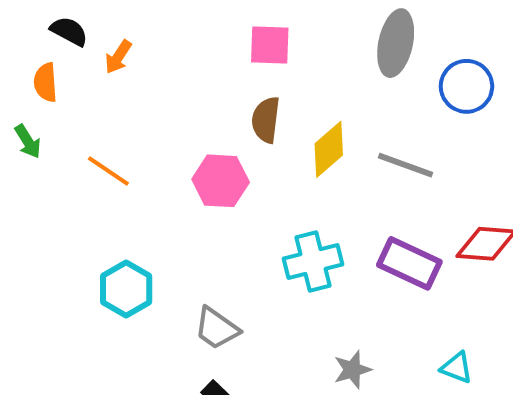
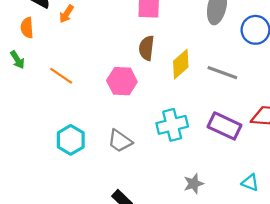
gray trapezoid: (217, 328) -> (120, 141), moved

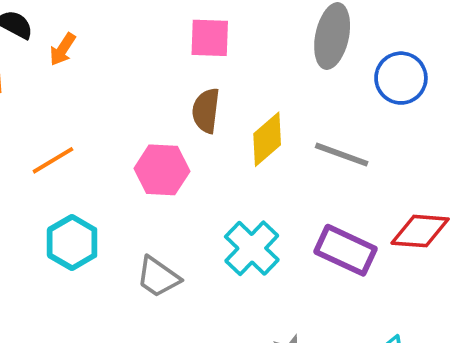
orange line: (61, 76) -> (53, 160), turned -65
cyan cross: (172, 125) -> (252, 248), turned -32
cyan hexagon: (71, 140) -> (72, 243), moved

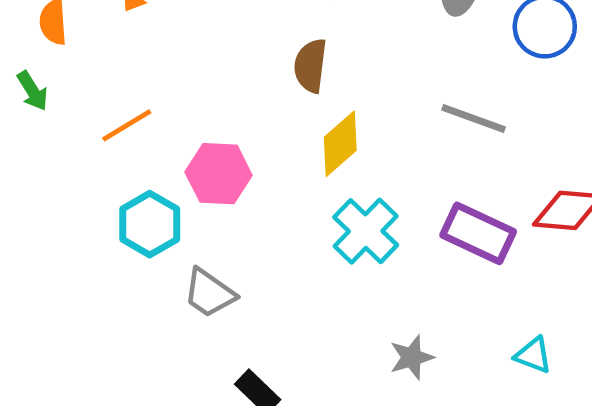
yellow diamond: (267, 139) -> (340, 144), moved
pink hexagon: (162, 170) -> (219, 174), moved
gray trapezoid: (158, 277) -> (209, 293), moved

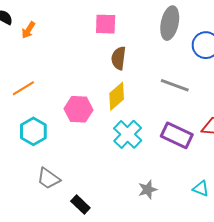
brown semicircle: (310, 66) -> (119, 58), moved
pink hexagon: (219, 174) -> (78, 109), moved
gray trapezoid: (209, 293) -> (48, 178), moved

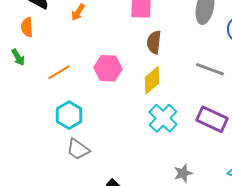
orange arrow: (28, 30) -> (78, 12), moved
pink hexagon: (78, 109) -> (108, 68), moved
gray trapezoid: (48, 178) -> (78, 149), moved

